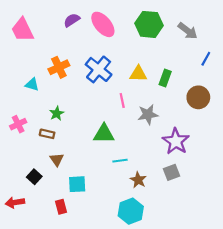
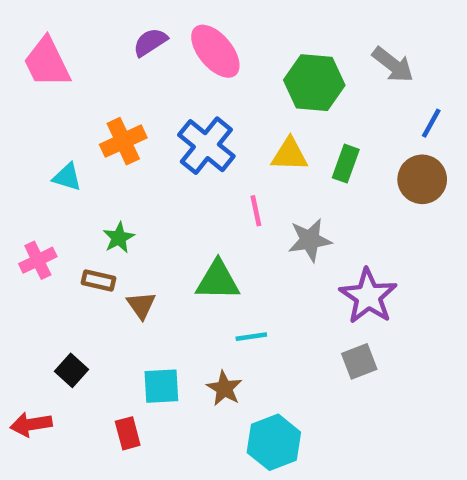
green hexagon: (149, 24) -> (314, 83), moved
brown circle: (198, 97) -> (422, 179), moved
brown triangle: (57, 160) -> (141, 305), moved
brown star: (138, 180) -> (224, 388), moved

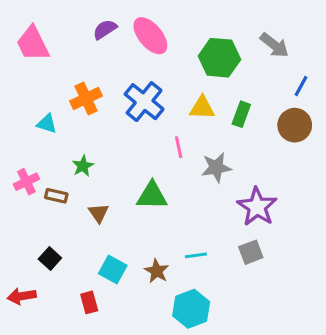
brown rectangle: (98, 280) -> (56, 196), moved
cyan line: (251, 337) -> (196, 255), moved
cyan square: (161, 386) -> (113, 269), turned 32

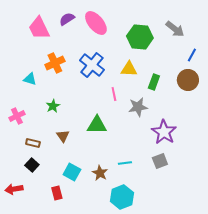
pink trapezoid: (33, 44) -> (39, 28), moved
green rectangle: (241, 114) -> (154, 82), moved
brown rectangle: (56, 196) -> (33, 143), moved

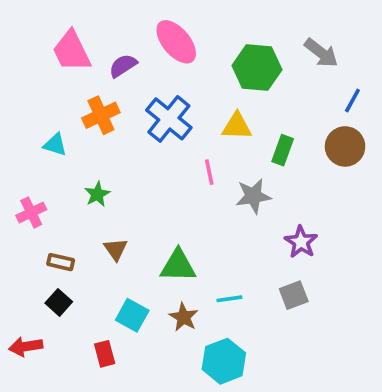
purple semicircle: (67, 19) -> (123, 66), moved
green triangle: (97, 125) -> (178, 266), moved
purple star: (164, 132) -> (301, 242), size x0.7

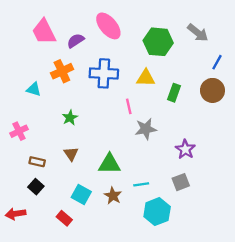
blue cross: (169, 119) -> (104, 73), turned -36
green star: (97, 194) -> (70, 118), moved
gray star: (253, 196) -> (146, 129), moved
red rectangle: (105, 354) -> (64, 218), turned -35
cyan hexagon: (224, 361) -> (157, 212), moved

